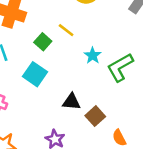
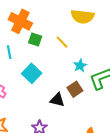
green square: (43, 42) -> (35, 39), moved, turned -32
brown square: (95, 116) -> (75, 89), moved

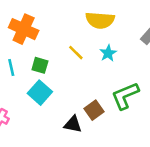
green square: (35, 39) -> (40, 65), moved
cyan star: (80, 66) -> (108, 53), moved

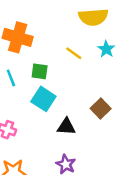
black triangle: (73, 124) -> (66, 127), moved

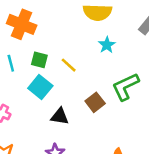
yellow line: (74, 53) -> (69, 65), moved

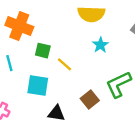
green square: (39, 60) -> (43, 51), moved
cyan square: (40, 87) -> (38, 85), turned -30

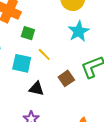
cyan star: (100, 45) -> (79, 31), size x1.5
yellow line: (64, 64) -> (44, 54), moved

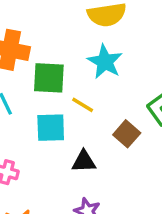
cyan star: (79, 31) -> (105, 62), moved
green square: (28, 33) -> (49, 78), size x1.5

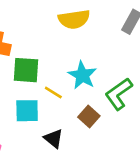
cyan star: (105, 62) -> (82, 75), moved
black triangle: (84, 161) -> (54, 139), turned 40

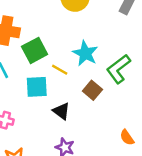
green square: (26, 70) -> (35, 50), turned -30

